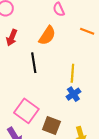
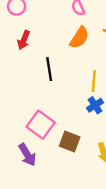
orange semicircle: (47, 36) -> (79, 38), moved

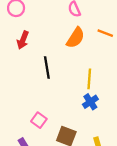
pink square: (41, 125) -> (39, 120), size x0.6

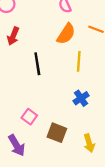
yellow line: (89, 79) -> (79, 61), moved

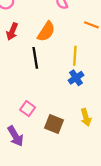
orange semicircle: (66, 34) -> (46, 32), moved
blue cross: (81, 98) -> (76, 78), moved
yellow arrow: (89, 143) -> (86, 117), moved

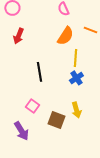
orange semicircle: (46, 32) -> (65, 36), moved
black line: (35, 58) -> (39, 72), moved
yellow arrow: (86, 117) -> (76, 110), moved

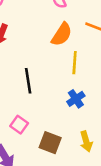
blue cross: (76, 78) -> (76, 99), moved
yellow arrow: (76, 110) -> (86, 141), moved

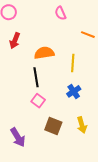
orange semicircle: (62, 34) -> (44, 53), moved, turned -132
pink square: (19, 125) -> (38, 101), moved

